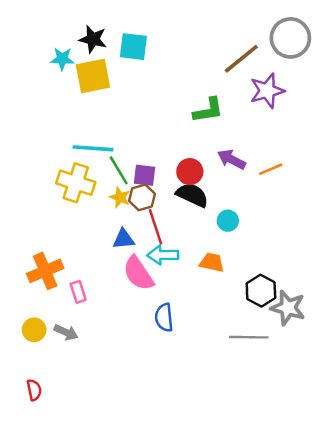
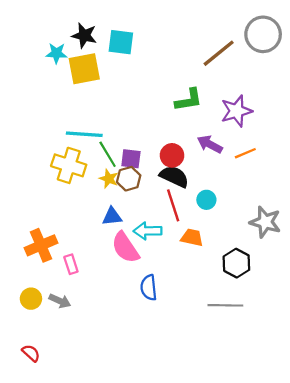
purple star: (267, 91) -> (236, 111), moved
red line: (155, 227) -> (173, 205), moved
gray star: (288, 308) -> (265, 222), moved
red semicircle: (34, 390) -> (31, 353), turned -36

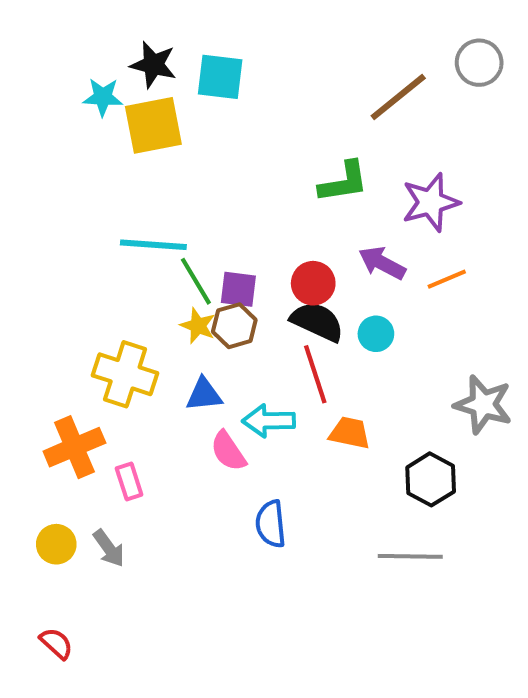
gray circle: (263, 34) -> (479, 63), size x0.7
yellow cross: (69, 165) -> (125, 374), moved
cyan circle: (206, 200) -> (376, 334), moved
pink semicircle: (125, 248) -> (228, 451), size x0.7
gray arrow: (60, 301) -> (109, 548), turned 30

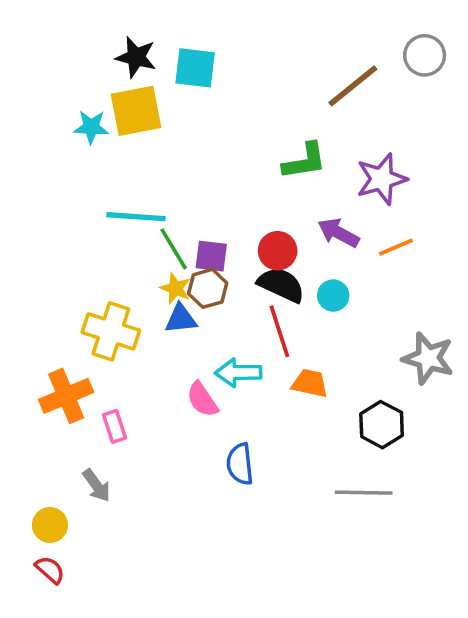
cyan star: (103, 97) -> (91, 127), moved
blue triangle: (204, 394) -> (181, 319), moved
yellow circle: (56, 544) -> (50, 525), moved

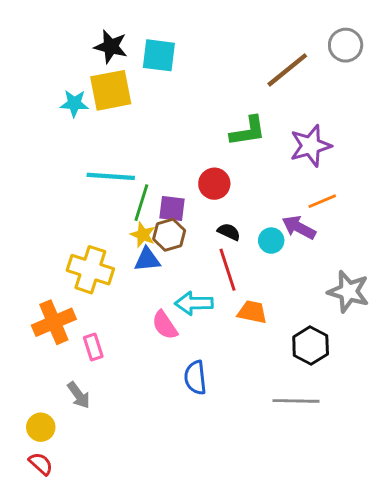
purple arrow: (339, 233) -> (299, 227), moved
green line: (174, 249) -> (141, 203), turned 48
red circle: (278, 251) -> (214, 184), moved
black semicircle: (281, 285) -> (229, 232), size x0.6

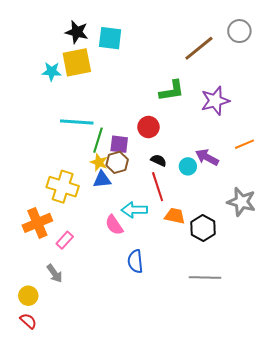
orange line: (322, 201) -> (244, 144), moved
black hexagon: (311, 346) -> (203, 228), moved
pink rectangle: (93, 347) -> (65, 240), turned 60

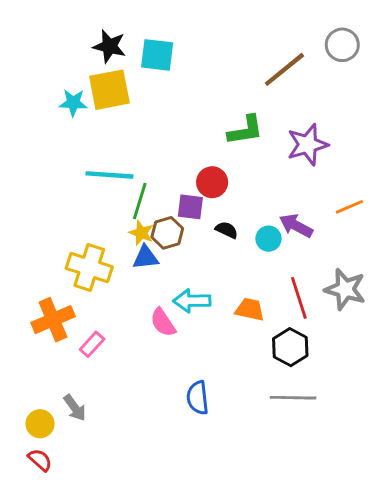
purple square: (119, 144) -> (190, 207), moved
red line: (158, 187) -> (299, 298), moved
black hexagon: (203, 228) -> (290, 347), moved
blue semicircle: (135, 261) -> (198, 398), moved
gray arrow: (55, 273) -> (75, 408), moved

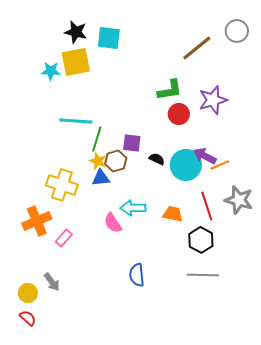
red circle: (212, 182) -> (179, 114), moved
orange line: (349, 207) -> (220, 165), moved
cyan circle: (269, 239) -> (186, 165), size x1.8

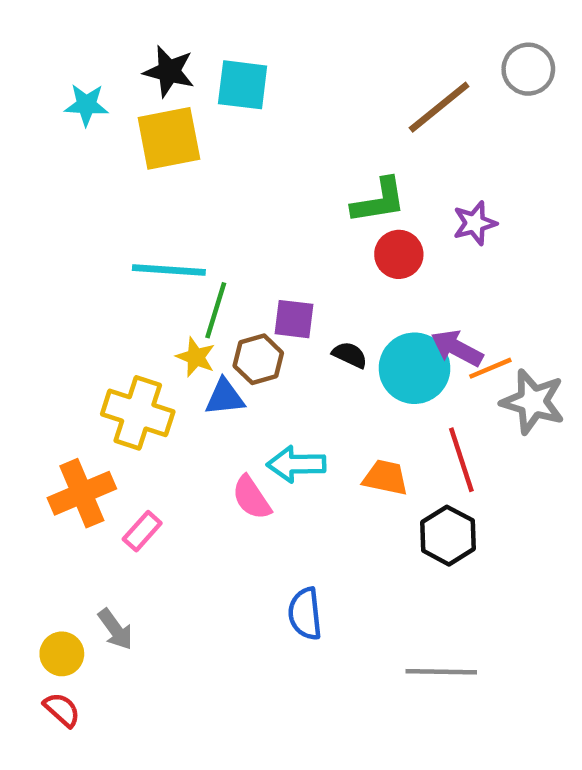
cyan star: (51, 71) -> (86, 105), moved
purple star: (213, 100) -> (475, 223), size x0.7
yellow star: (98, 161) -> (196, 357), moved
gray star: (239, 200) -> (533, 402), moved
gray line: (203, 275) -> (441, 672), moved

